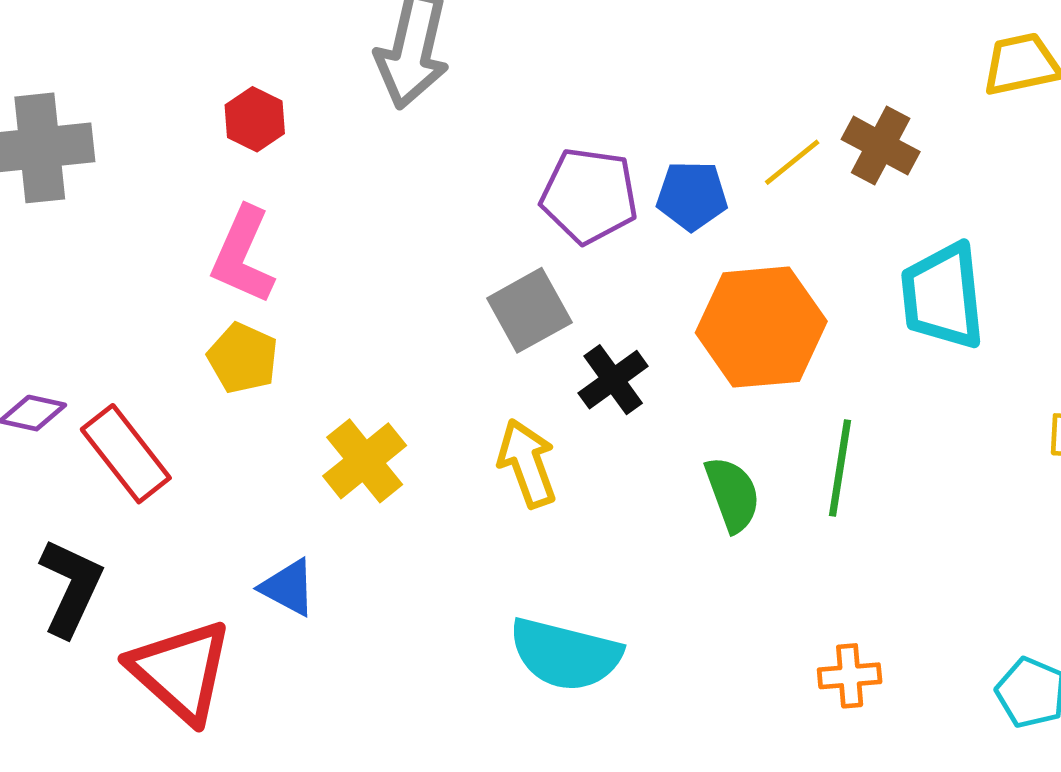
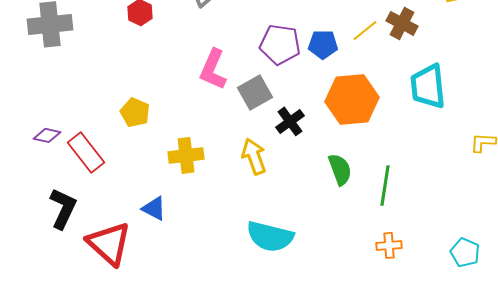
pink L-shape: (243, 255) -> (213, 69), moved
yellow cross: (365, 461) -> (186, 155), turned 32
green line: (840, 468) -> (385, 185), moved

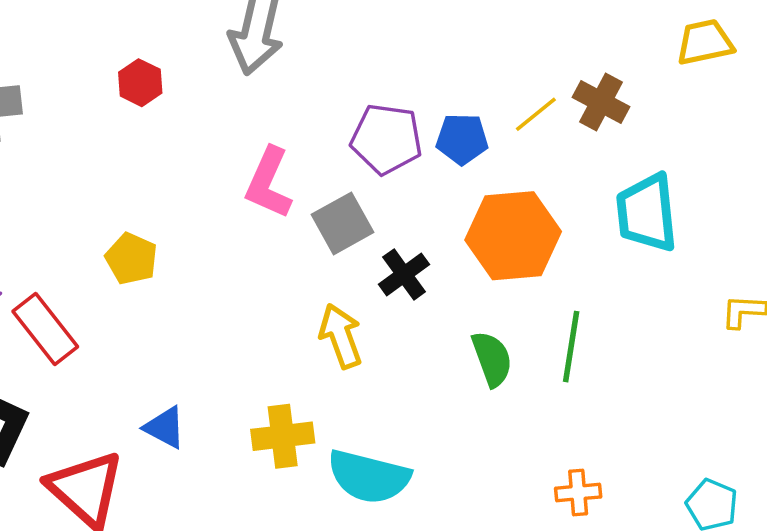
yellow cross: (186, 155) -> (283, 436), moved
green line: (385, 185) -> (571, 347), moved

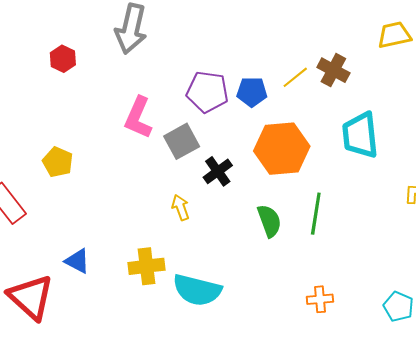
yellow arrow: (341, 336) -> (181, 207), size x0.7

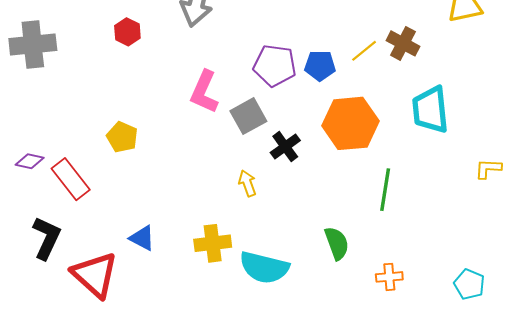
green semicircle: (269, 221) -> (337, 243), moved

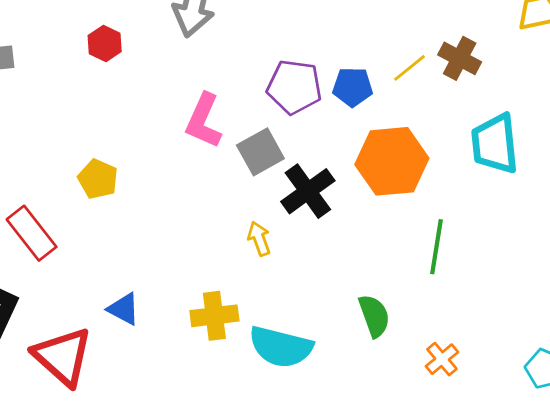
black cross: (285, 147) -> (308, 191), size x1.4
orange cross: (389, 277) -> (442, 359), turned -35

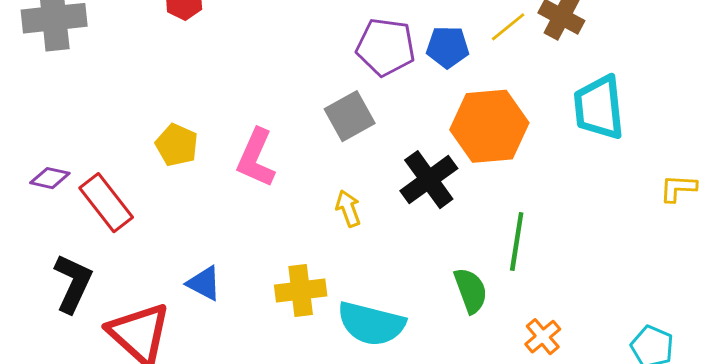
pink L-shape: (204, 121) -> (256, 158), moved
black cross: (308, 191) -> (429, 180), moved
green line: (437, 247) -> (517, 242), moved

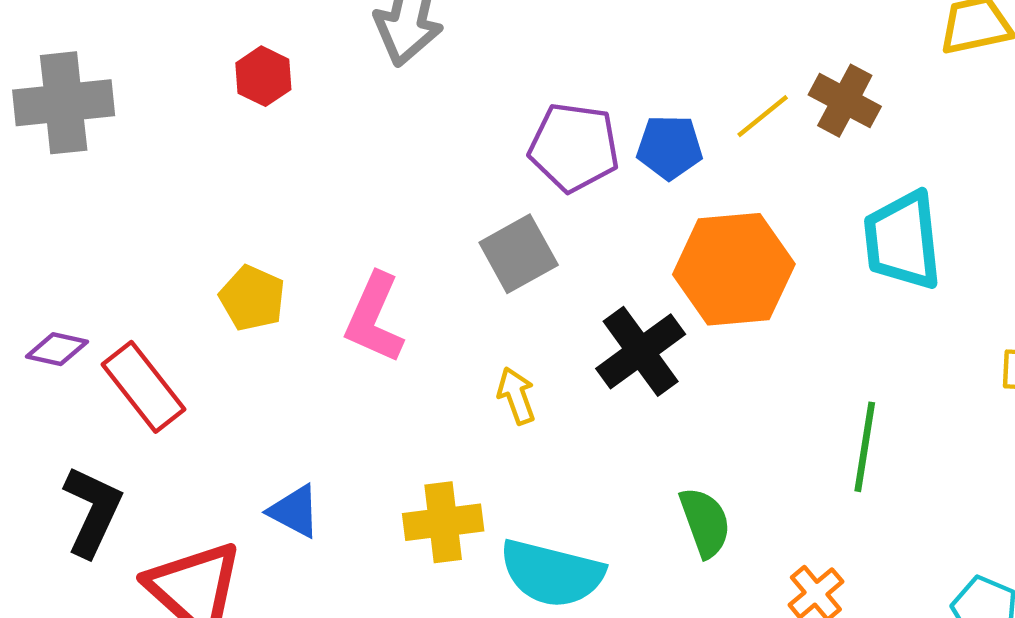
green line: (517, 242) -> (865, 447), moved

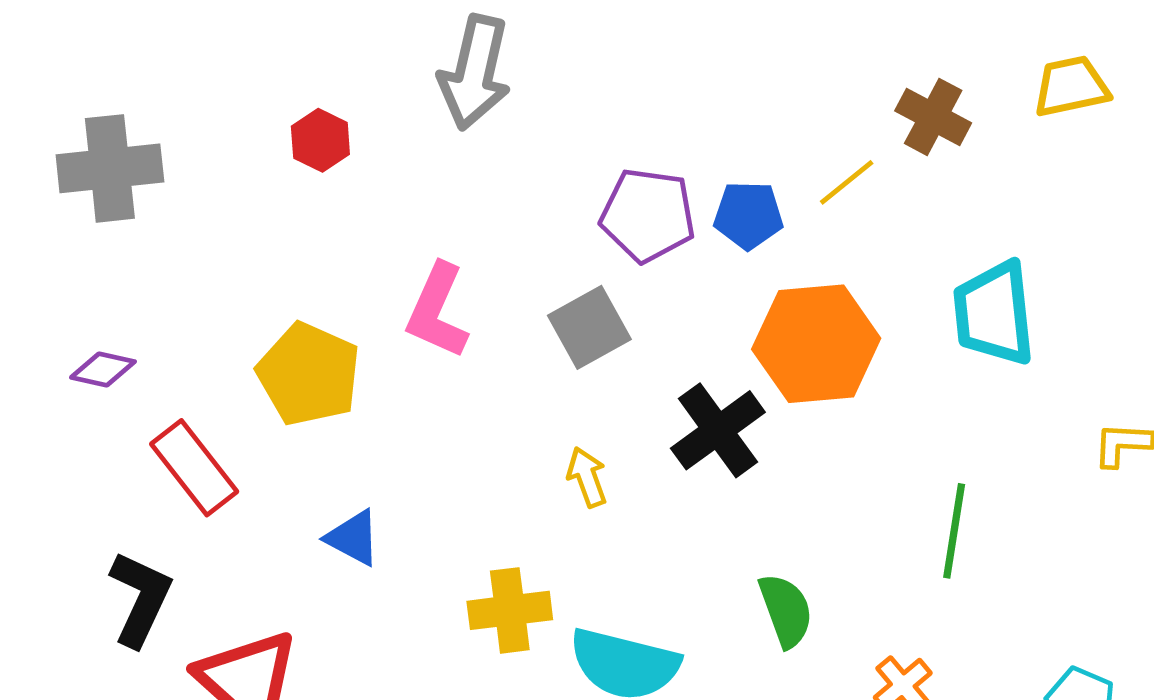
brown cross: (845, 101) -> (933, 117), moved
yellow pentagon: (252, 298) -> (309, 374), size x1.5
pink L-shape: (374, 318) -> (437, 311), moved
purple diamond: (57, 349) -> (103, 370), moved
blue triangle: (294, 511) -> (353, 538), moved

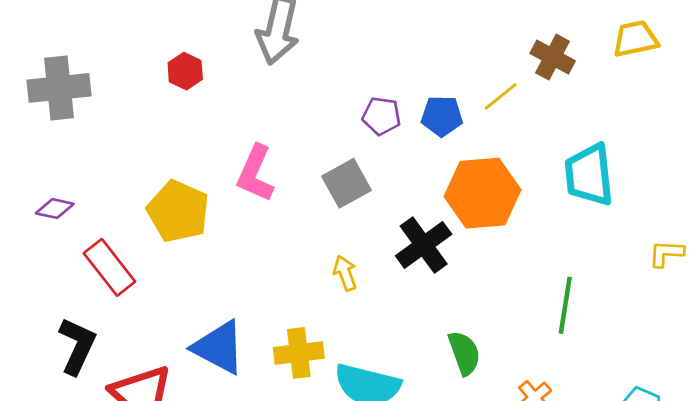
purple pentagon: (648, 215) -> (382, 116), size x0.7
blue triangle: (353, 538) -> (219, 347), moved, size x1.6

